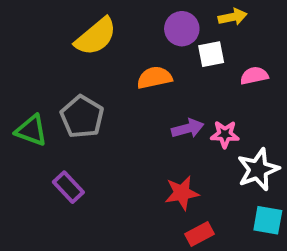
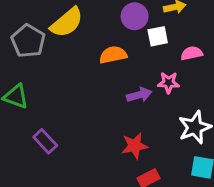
gray pentagon: (82, 117) -> (28, 41), moved
pink star: (225, 134) -> (169, 83), moved

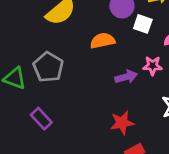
white square: (158, 36) -> (143, 24), turned 30
gray pentagon: (28, 41) -> (48, 67), moved

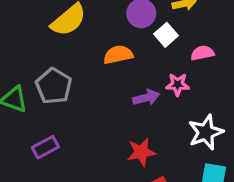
white square: (143, 24) -> (166, 35), turned 30
purple rectangle: (41, 119) -> (45, 147), turned -75

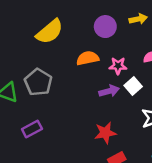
white square: (166, 35) -> (133, 86), moved
pink star: (178, 84) -> (118, 66), moved

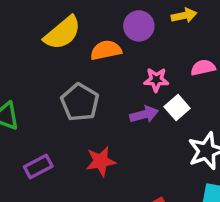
orange semicircle: (88, 58) -> (106, 50), moved
gray pentagon: (38, 82) -> (80, 102), moved
red star: (105, 133) -> (101, 161), moved

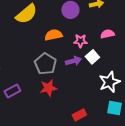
orange semicircle: (106, 50) -> (53, 35), moved
gray pentagon: (80, 102) -> (45, 64), moved

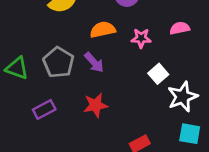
white square: (92, 57) -> (158, 74), moved
purple arrow: (73, 61) -> (94, 62), moved, turned 63
gray pentagon: (45, 64) -> (58, 62), moved

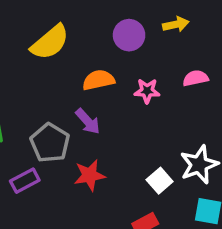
gray pentagon: (58, 62) -> (50, 143), moved
white square: (158, 74) -> (160, 181), moved

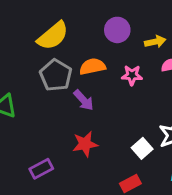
yellow arrow: (176, 24) -> (155, 42), moved
gray pentagon: (50, 143) -> (56, 75), moved
purple rectangle: (25, 181) -> (41, 169), moved

